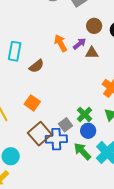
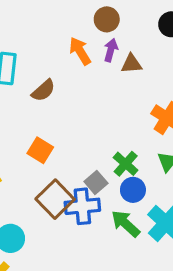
brown circle: (94, 26) -> (107, 19), moved
purple arrow: (80, 44) -> (111, 50), turned -32

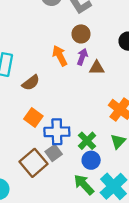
orange square: (40, 150) -> (33, 117), moved
gray square: (96, 182) -> (54, 153), moved
blue cross: (82, 206) -> (57, 132), moved

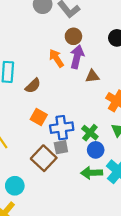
purple arrow: (82, 57) -> (77, 57), size x1.5
brown triangle: (97, 68) -> (92, 76), moved
gray square: (54, 153) -> (61, 147), turned 32
green arrow: (84, 185) -> (92, 173), turned -42

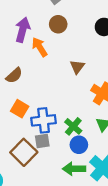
purple arrow: (77, 57) -> (23, 30), moved
brown triangle: (92, 76) -> (77, 67), turned -48

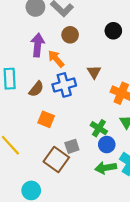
blue cross: (44, 120) -> (64, 85), moved

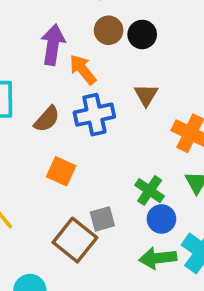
black circle: (113, 31) -> (142, 34), moved

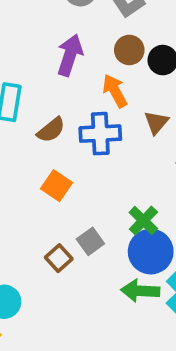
orange arrow: (83, 70) -> (115, 91), moved
gray square: (102, 219) -> (90, 241), turned -30
blue circle: (161, 219) -> (151, 252), size x1.5
brown square: (75, 240) -> (59, 258), size x0.6

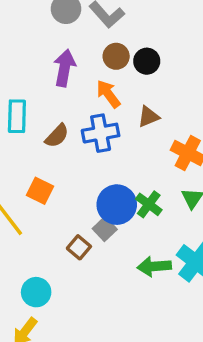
brown triangle: (156, 122) -> (148, 117), turned 35
orange square: (56, 186) -> (40, 191), moved
blue circle: (151, 252) -> (117, 205), moved

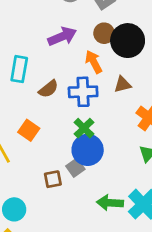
black circle: (147, 61) -> (128, 41), size x1.6
purple arrow: (65, 68) -> (62, 36), turned 48
green cross: (149, 204) -> (84, 128), moved
brown square: (79, 247) -> (53, 179), turned 30

